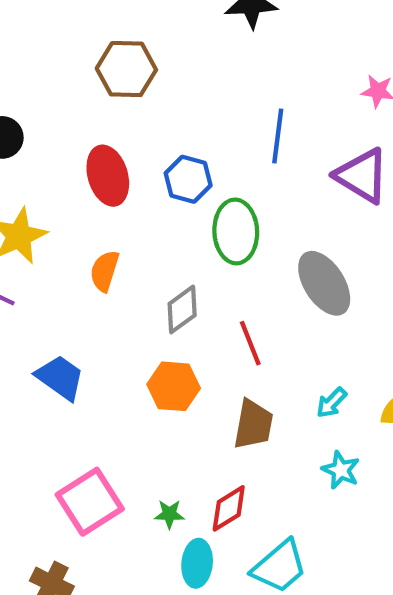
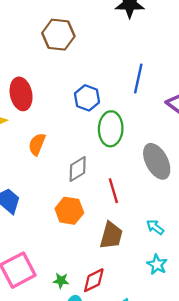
red ellipse: (108, 176) -> (21, 94), moved
cyan arrow: (331, 403) -> (155, 227), turned 78

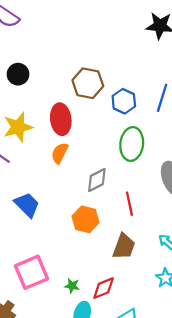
brown hexagon: (58, 35) -> (88, 83), moved
red ellipse: (21, 94) -> (61, 119), moved
blue hexagon: (87, 98) -> (124, 101), moved

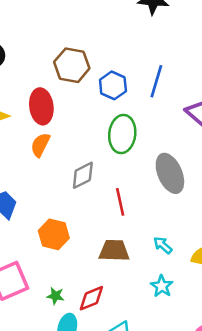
orange hexagon: (86, 219) -> (54, 234), moved
brown trapezoid: (124, 246) -> (114, 251), turned -108

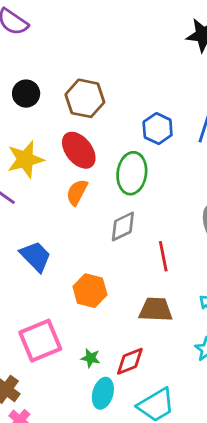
brown hexagon: (72, 65) -> (85, 98), moved
red ellipse: (41, 106) -> (79, 150), turned -32
green ellipse: (122, 134) -> (132, 173), moved

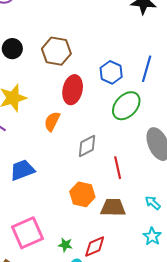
red ellipse: (79, 150) -> (73, 90), moved, turned 52
green ellipse: (132, 173) -> (126, 106), moved, turned 36
blue trapezoid: (36, 256) -> (22, 170), turned -65
orange hexagon: (90, 291) -> (82, 194), moved

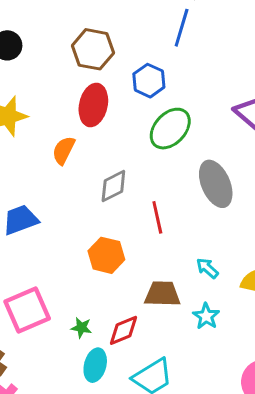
brown hexagon: (56, 51) -> (93, 49), moved
blue line: (147, 69) -> (182, 28), moved
brown trapezoid: (113, 208) -> (162, 294), moved

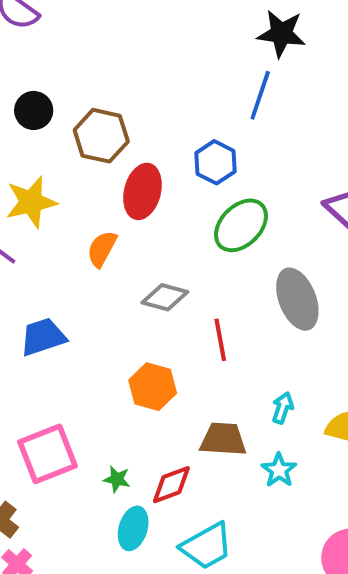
brown hexagon: (93, 49) -> (101, 136), moved
gray diamond: (113, 186) -> (165, 297), turned 40
cyan arrow: (207, 268) -> (283, 408), turned 65

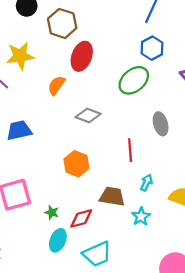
blue hexagon: (215, 162) -> (152, 48), moved
gray ellipse: (297, 299) -> (161, 124), size x0.7
red line: (220, 340) -> (130, 150), moved

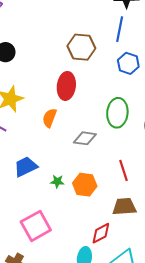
brown hexagon: (62, 23) -> (81, 47), moved
green ellipse: (134, 80) -> (117, 113), moved, turned -32
red line: (130, 150) -> (123, 170), moved
green star: (52, 212) -> (57, 181), moved

